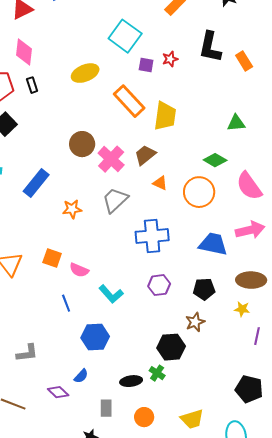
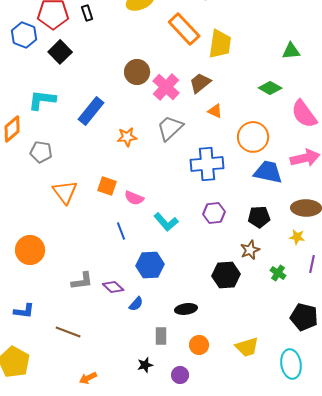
orange circle: (199, 192) -> (253, 137), moved
green cross: (157, 373) -> (278, 273), moved
purple diamond: (58, 392) -> (113, 287), moved

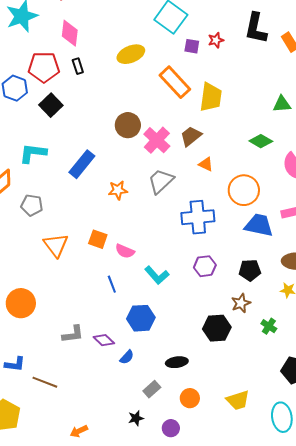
brown line: (68, 332) -> (45, 382), moved
gray rectangle: (161, 336) -> (152, 389), turned 48

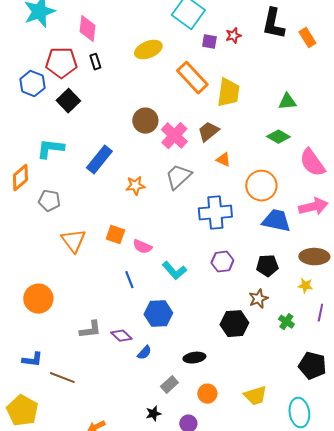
green triangle: (282, 104) -> (287, 102), moved

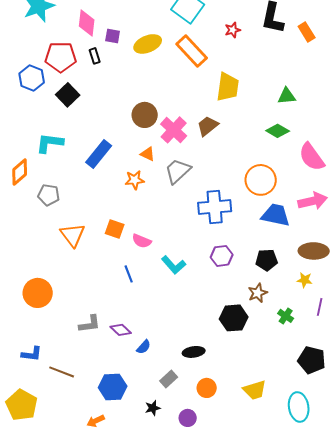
purple square: (209, 42) -> (113, 36), moved
orange rectangle: (192, 78) -> (192, 51), moved
orange triangle: (223, 160) -> (148, 154), moved
blue hexagon: (158, 314) -> (113, 387), moved

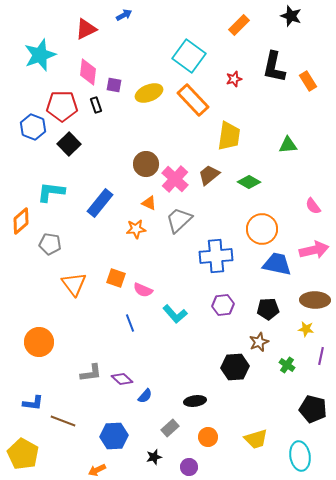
green diamond: (278, 131) -> (249, 182), moved
pink semicircle: (312, 157) -> (313, 206), size x0.6

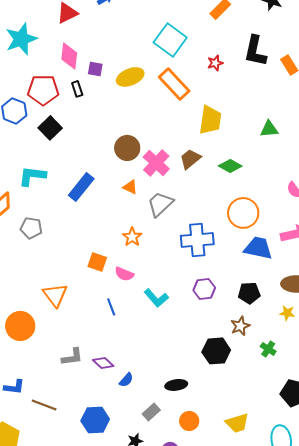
orange star: (136, 229) -> (132, 237), moved, turned -30
orange triangle: (74, 284) -> (55, 295), moved

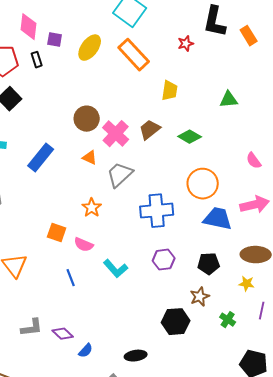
red star: (215, 63) -> (186, 44), moved
yellow ellipse: (130, 77) -> (90, 48), turned -32
yellow trapezoid: (210, 120) -> (170, 91), size x0.7

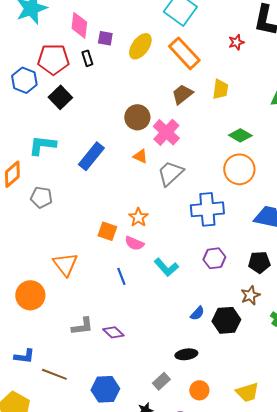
brown trapezoid: (150, 130) -> (182, 94), moved
orange circle: (203, 184) -> (239, 169), moved
orange star: (92, 208) -> (138, 217), moved
blue semicircle: (86, 351) -> (197, 313), moved

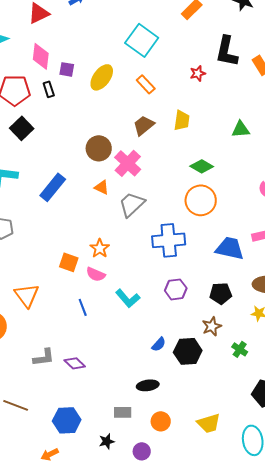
orange rectangle: (184, 53) -> (146, 84), size x0.6
gray rectangle: (161, 381) -> (123, 412), turned 42

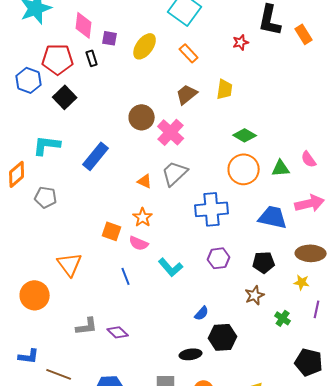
green triangle: (241, 129) -> (281, 168), moved
orange triangle: (102, 187) -> (145, 181), moved
black hexagon: (188, 351) -> (223, 337), moved

